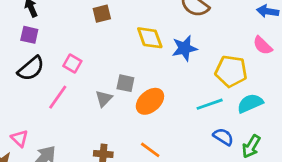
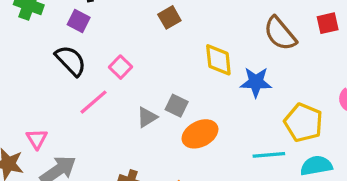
brown square: (102, 14) -> (169, 17), turned -30
black semicircle: (31, 68) -> (71, 61), turned -108

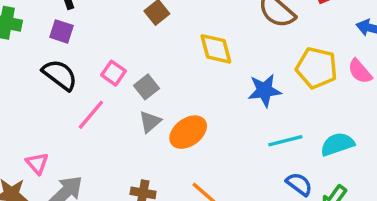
blue star: (256, 82) -> (264, 90), moved
gray square: (177, 106) -> (146, 87), moved, turned 35
yellow pentagon: (303, 123) -> (317, 68), moved
orange ellipse: (200, 134) -> (188, 132), moved

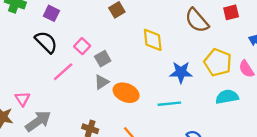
orange ellipse: (188, 132) -> (126, 93), turned 50
cyan line: (285, 141) -> (169, 104), moved
cyan semicircle: (337, 144) -> (227, 97), moved

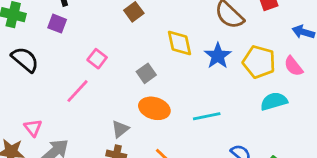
black semicircle: (46, 42) -> (25, 60), moved
gray square: (103, 59) -> (146, 73), moved
blue star: (181, 72) -> (218, 56), moved, turned -30
gray triangle: (102, 82) -> (120, 129), moved

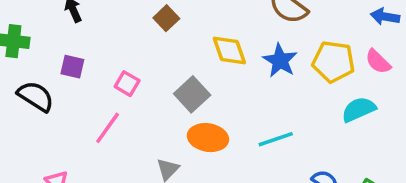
purple square: (57, 24) -> (72, 67), moved
gray square: (146, 73) -> (192, 94), size x1.4

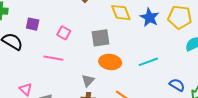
gray square: (192, 94) -> (100, 38), turned 36
pink line: (108, 128) -> (53, 58), turned 66

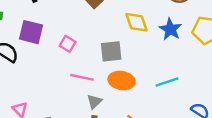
purple square: (33, 24) -> (31, 32), size x1.5
pink line: (53, 58) -> (82, 77), moved

